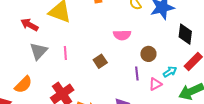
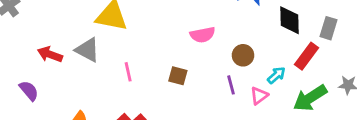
red arrow: (29, 25) -> (50, 54), moved
gray triangle: (39, 51) -> (87, 50), moved, turned -36
brown square: (100, 61) -> (178, 76), turned -32

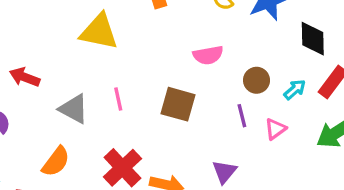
gray triangle: (87, 50) -> (74, 109), moved
cyan arrow: (276, 75) -> (295, 90), moved
brown square: (178, 76) -> (178, 104), size x1.5

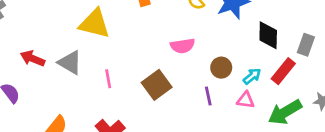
brown square: (178, 104) -> (157, 85), turned 36
gray triangle: (74, 109) -> (70, 62), moved
pink triangle: (275, 129) -> (246, 100), moved, turned 42

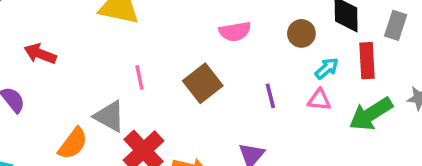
gray triangle: (70, 62) -> (109, 116), moved
brown circle: (221, 68) -> (301, 33), moved
red rectangle: (283, 71) -> (367, 61), turned -40

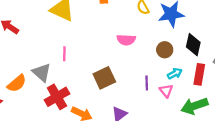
brown square: (203, 83) -> (104, 78), moved
purple line: (270, 96) -> (147, 83), moved
pink triangle: (319, 100) -> (166, 91), turned 32

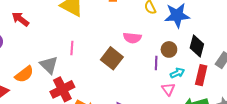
brown square: (104, 78) -> (112, 58), moved, turned -30
purple line: (147, 83) -> (156, 63), moved

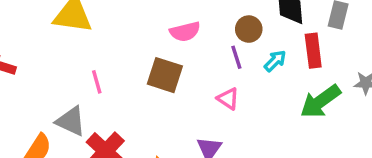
pink triangle: (168, 89) -> (228, 99), moved

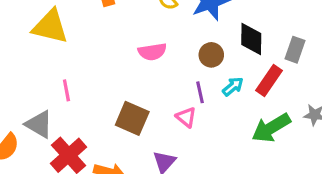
red rectangle: (313, 51) -> (269, 80), turned 36
purple line: (236, 57) -> (200, 92), moved
brown square: (165, 75) -> (132, 118), moved

